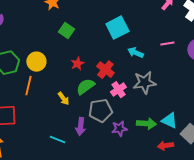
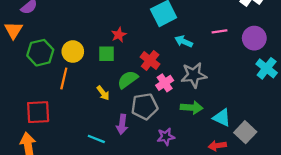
green square: (66, 31) -> (106, 54), moved, turned -35
red star: (77, 64) -> (119, 35), moved
green arrow: (146, 124) -> (192, 108), moved
purple star: (119, 129) -> (166, 137), moved

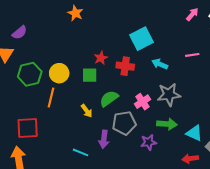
red cross: (150, 60) -> (125, 66), moved, turned -30
purple star: (166, 137) -> (149, 142), moved

